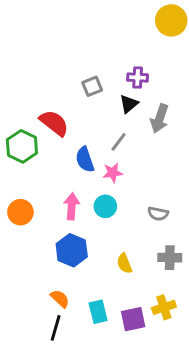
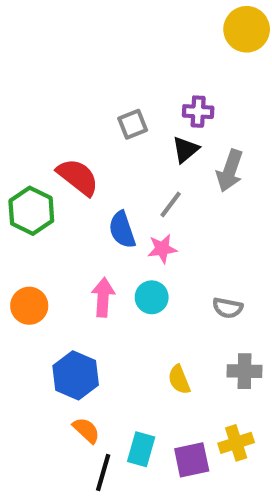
blue hexagon: (72, 250) -> (76, 375), moved
cyan rectangle: (98, 312) -> (141, 449), turned 30
black line: (56, 328) -> (103, 472), moved

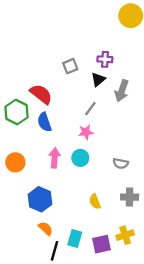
blue semicircle: (122, 230) -> (44, 122), moved

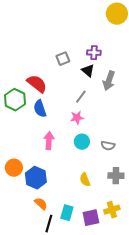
black triangle: (98, 80) -> (88, 71), turned -40
cyan circle: (80, 158) -> (82, 142), moved
orange circle: (15, 162) -> (14, 168), moved

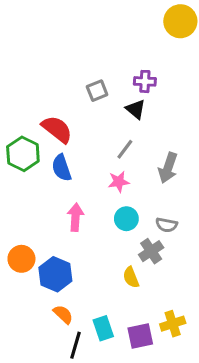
gray arrow: (109, 81) -> (168, 168), moved
gray cross: (116, 176) -> (151, 251), moved, turned -35
cyan rectangle: (67, 213) -> (103, 328), turned -35

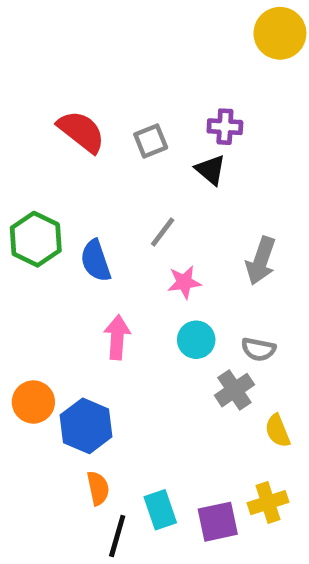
red semicircle: (57, 129) -> (81, 131), moved
gray line: (125, 149) -> (163, 232), moved
yellow semicircle: (131, 277) -> (278, 431), moved
orange semicircle: (63, 314) -> (98, 488), turned 35

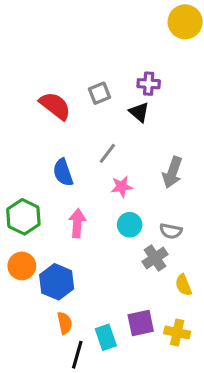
red semicircle: (81, 131) -> (55, 106), moved
green hexagon: (36, 239) -> (23, 217), moved
yellow cross: (268, 503) -> (177, 333), turned 30
purple square: (218, 522) -> (141, 323), moved

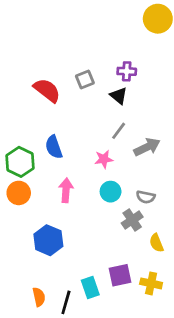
gray line: (107, 153) -> (119, 131), moved
gray arrow: (172, 172) -> (147, 147), turned -135
green hexagon: (23, 217) -> (20, 162), moved
orange circle: (22, 266) -> (19, 193), moved
orange semicircle: (65, 323) -> (39, 297), moved

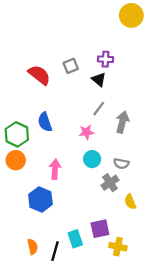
gray arrow: (147, 147) -> (122, 122), turned -50
pink arrow: (66, 190) -> (55, 169), moved
yellow cross: (151, 283) -> (118, 247), moved

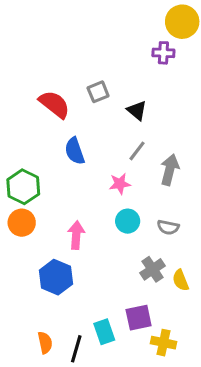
purple cross: (106, 59) -> (163, 53), moved
blue semicircle: (45, 122) -> (75, 151), moved
gray cross: (110, 183) -> (153, 269), moved

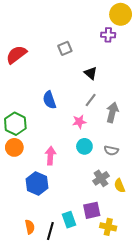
gray square: (98, 92) -> (65, 48), moved
red semicircle: (54, 104) -> (16, 55), moved, turned -75

